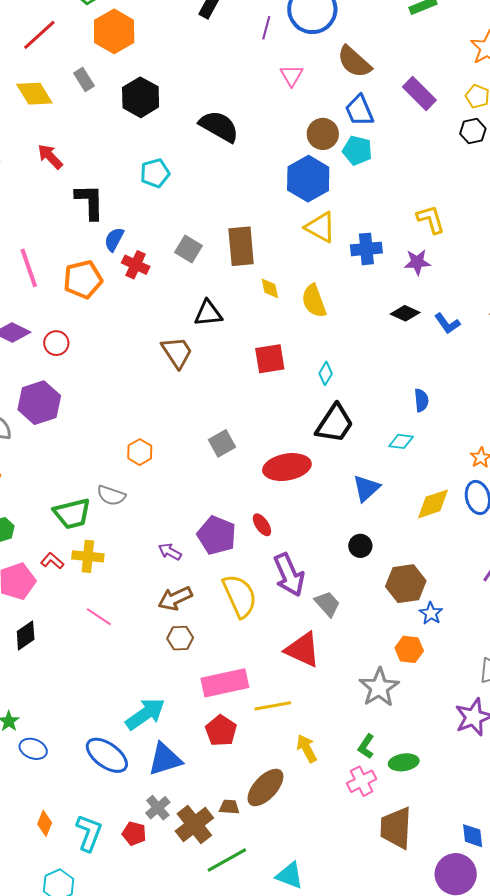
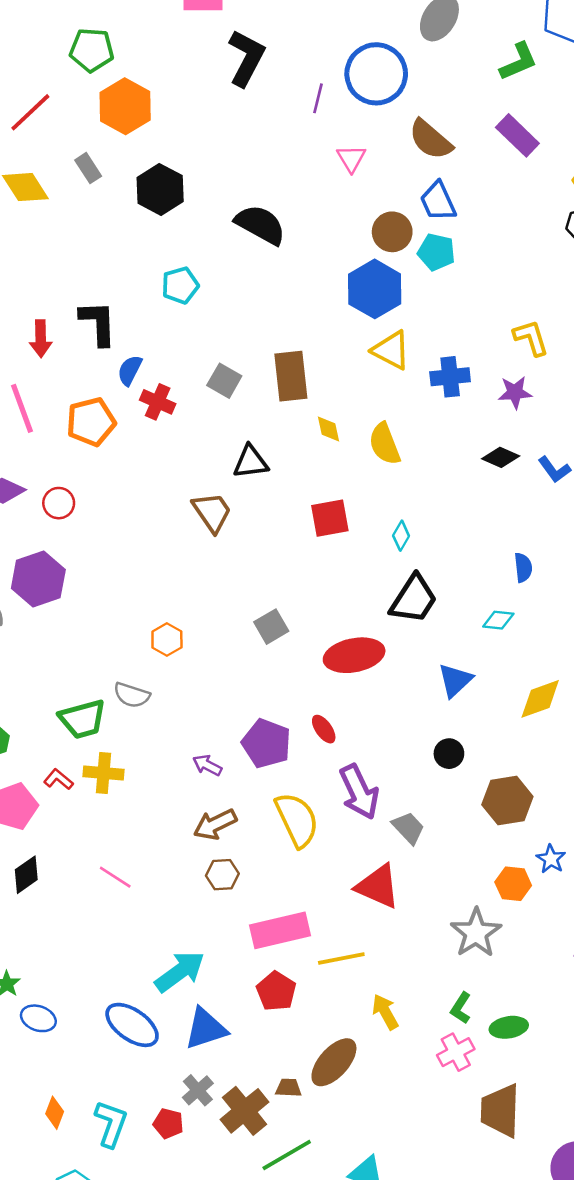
purple rectangle: (419, 93) -> (517, 135), moved
red arrow: (50, 157) -> (41, 339), moved, turned -136
blue star: (431, 613) -> (551, 859), moved
pink line: (99, 617) -> (115, 877), moved

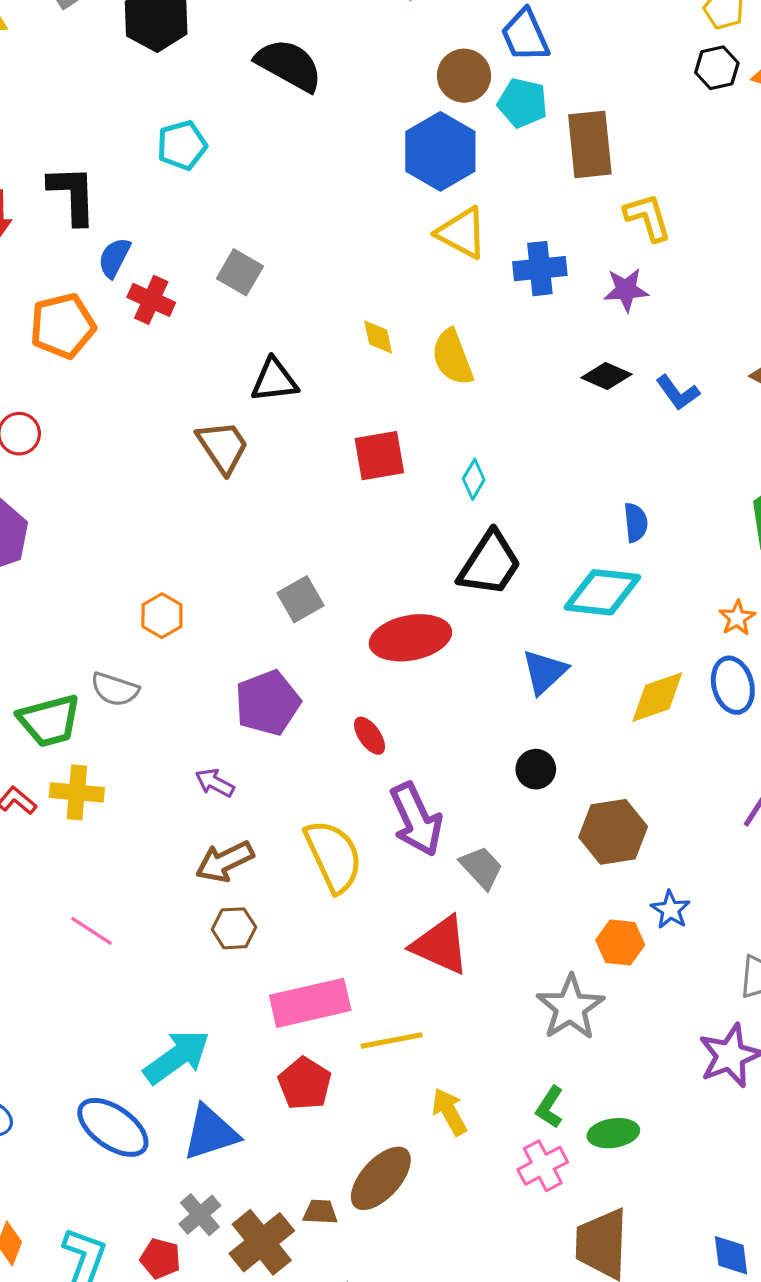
brown rectangle: (291, 376) -> (590, 144), moved
cyan diamond: (498, 620) -> (602, 592), size x1.8
purple pentagon: (266, 743) -> (268, 703), moved, turned 30

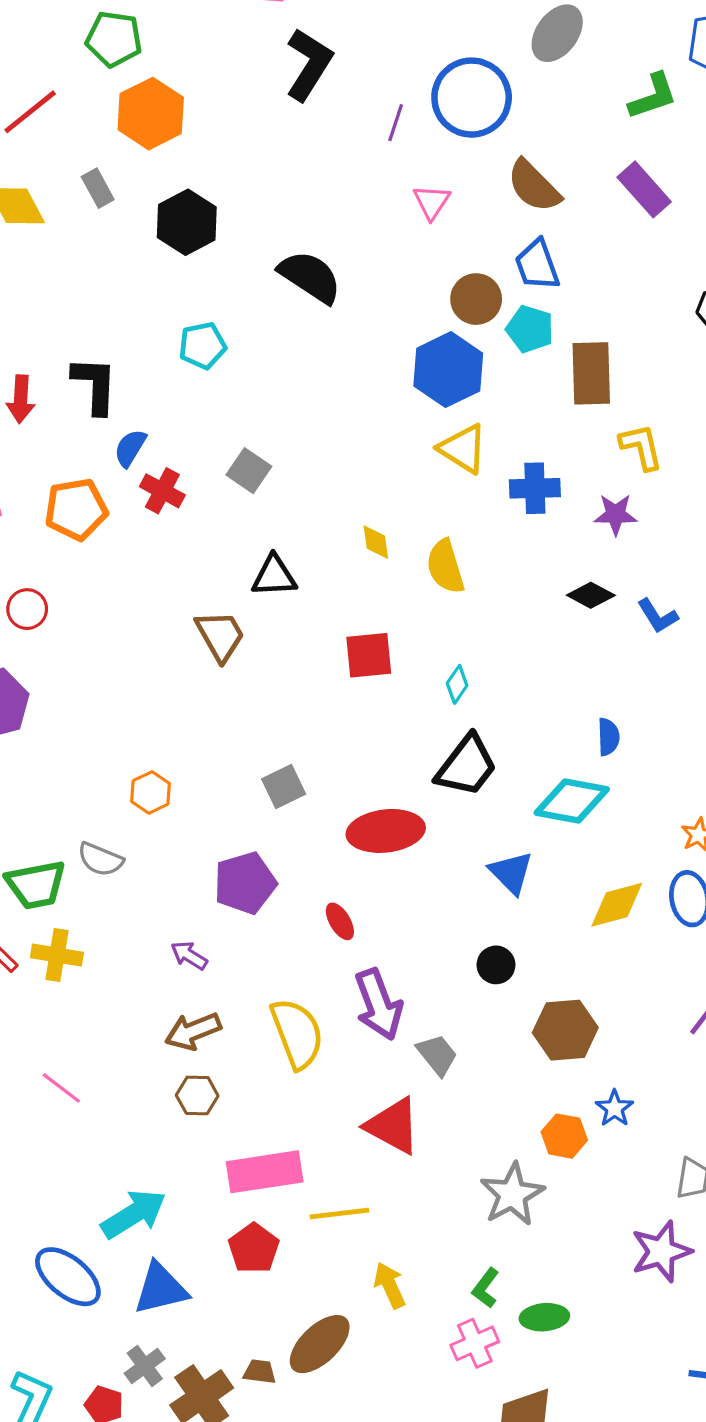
blue triangle: (544, 672) -> (511, 873), turned -36

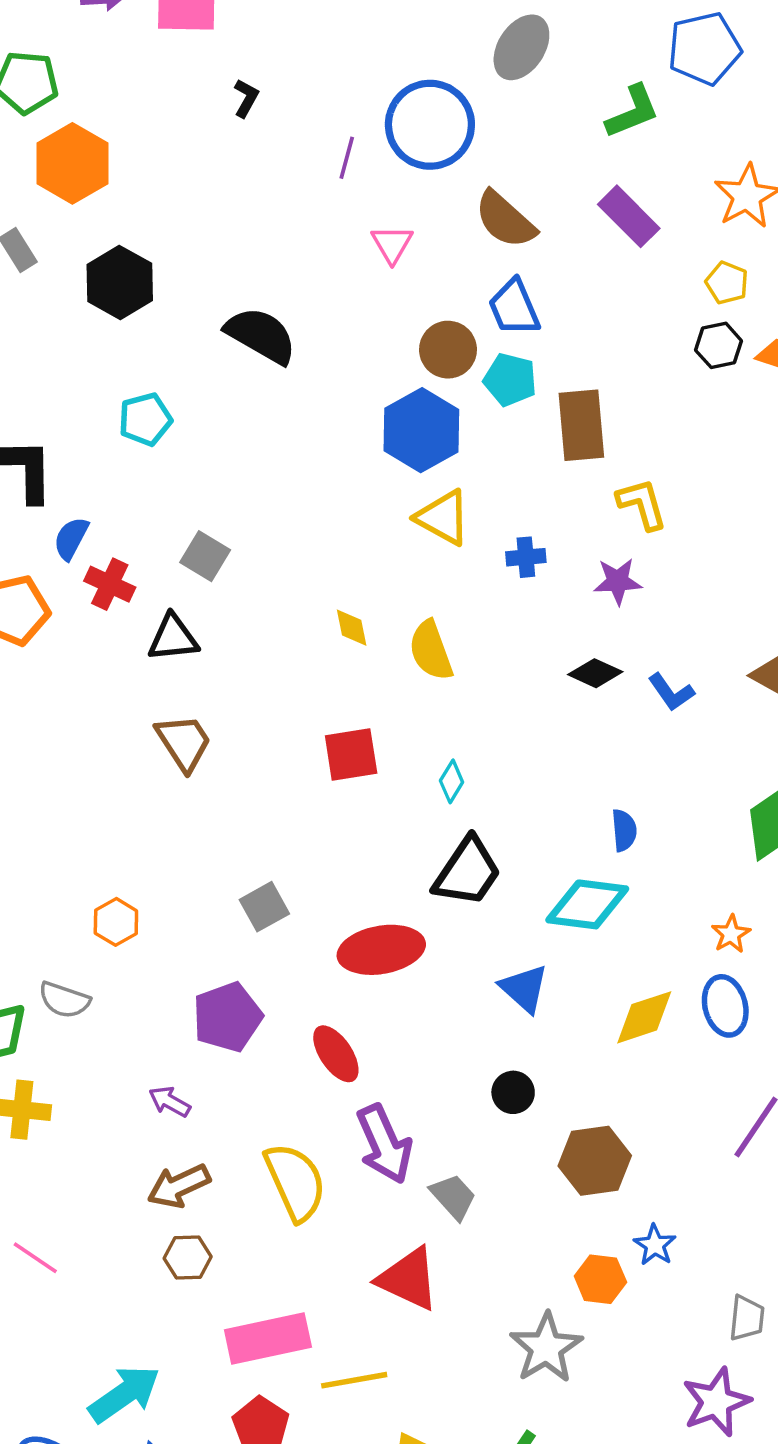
black L-shape: (309, 64) -> (246, 98), size x0.5
blue cross: (535, 488) -> (526, 557), size x0.7
black triangle: (274, 576) -> (173, 638), moved
red ellipse: (340, 921) -> (336, 1054), size x1.4

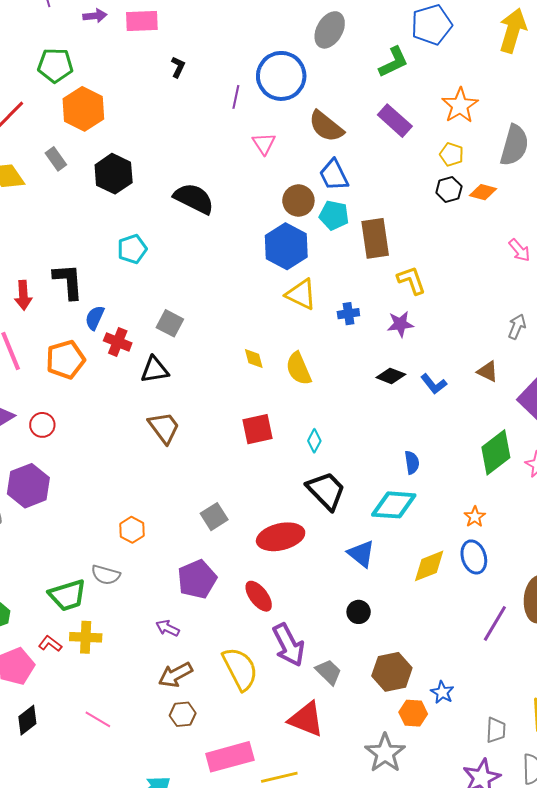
black trapezoid: (467, 872) -> (326, 491), turned -75
brown hexagon: (595, 1161) -> (392, 672), moved

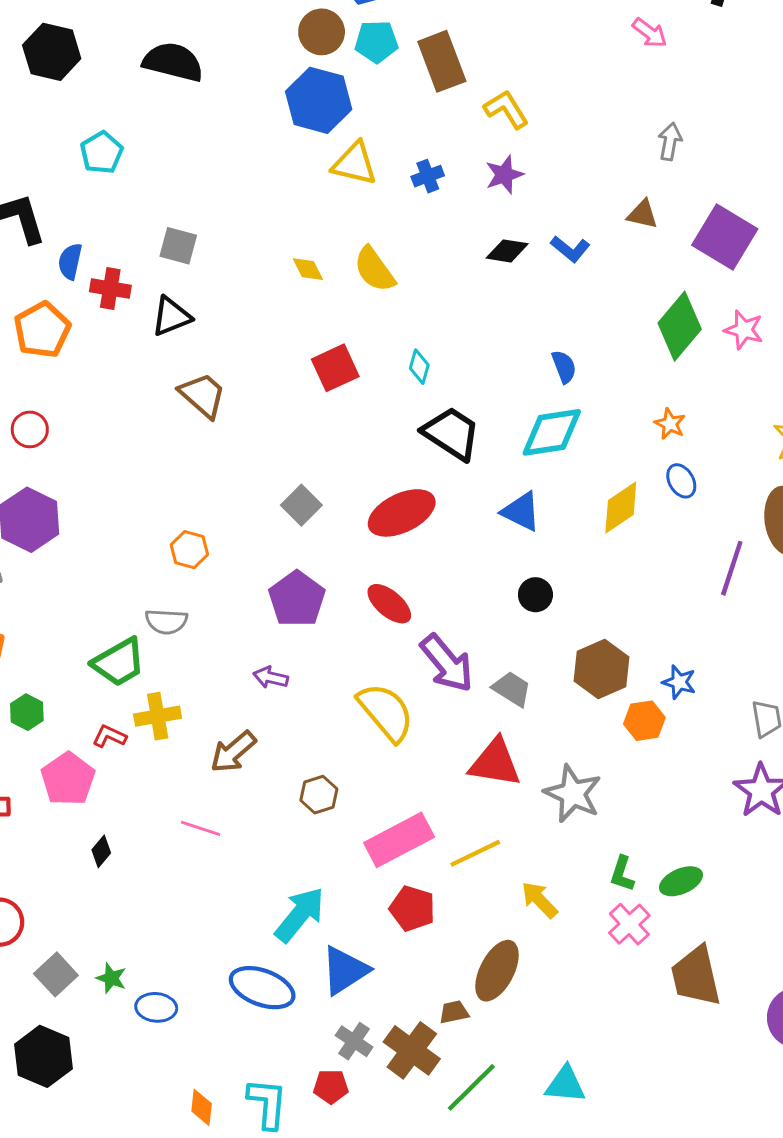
blue ellipse: (474, 557) -> (681, 481), size x0.7
brown arrow: (175, 675) -> (233, 752), moved
black diamond: (27, 720) -> (101, 851), size x0.7
gray star: (385, 753) -> (573, 794), moved

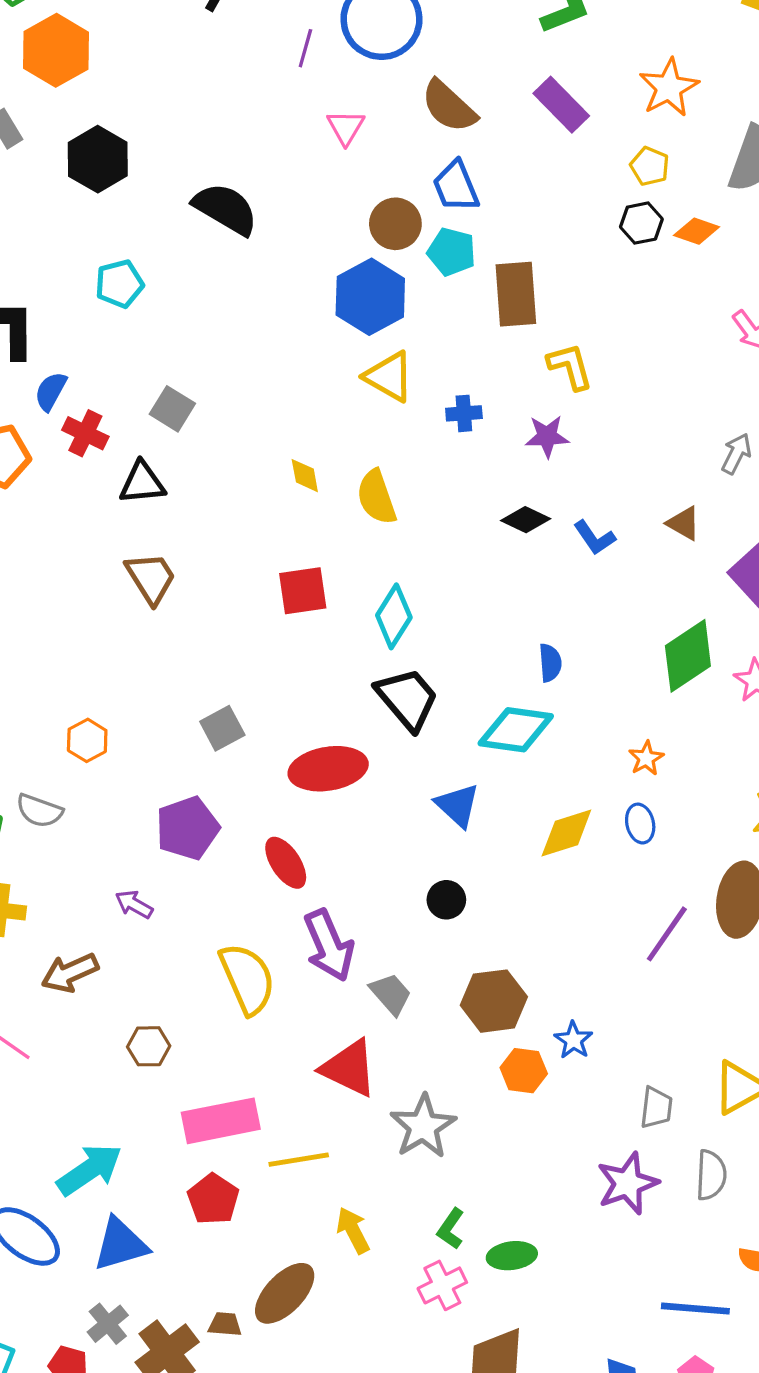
cyan diamond: (419, 367) -> (394, 616), size x1.6

